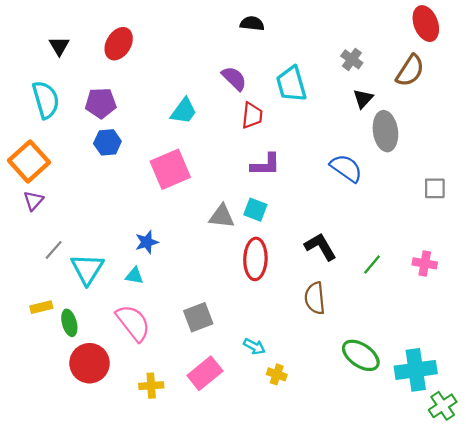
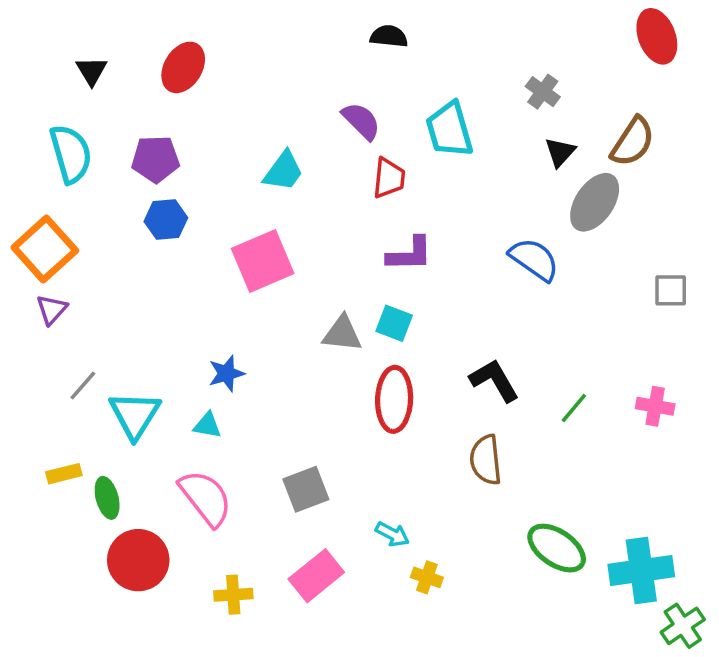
brown semicircle: (410, 71) -> (633, 142), moved
gray ellipse: (385, 131) -> (595, 202), turned 42

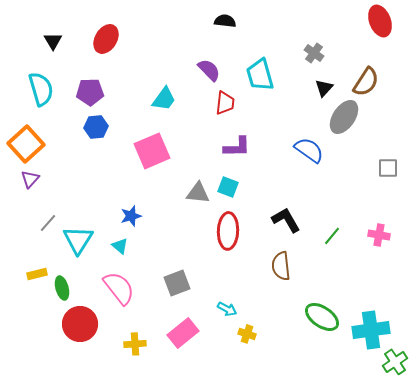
cyan triangle: (207, 425) -> (120, 246), turned 30

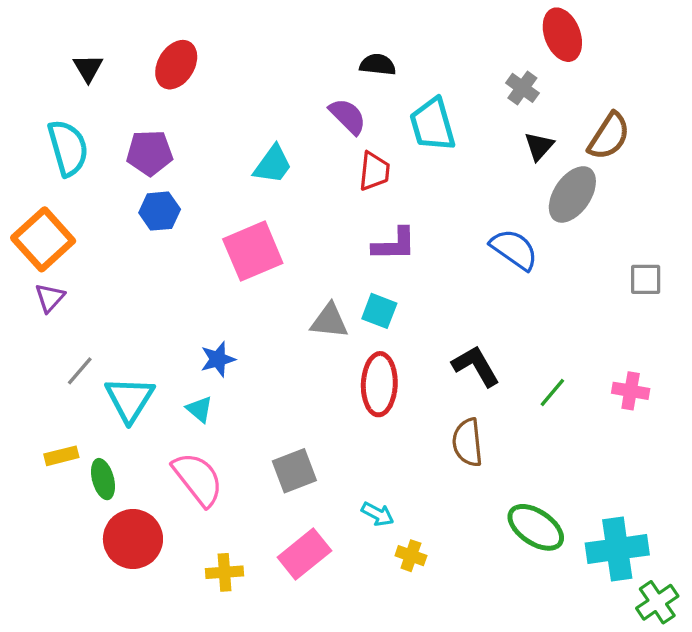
black semicircle: (225, 21) -> (378, 65), moved
red ellipse: (380, 21) -> (562, 35), moved

